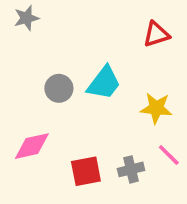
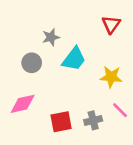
gray star: (26, 18) -> (51, 37), moved
red triangle: (156, 34) -> (111, 24), turned -36
gray circle: (59, 88) -> (32, 63), moved

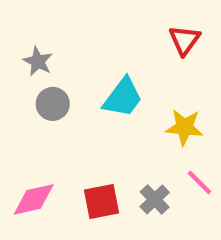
gray star: (51, 37) -> (38, 61), moved, turned -30
pink diamond: (23, 104) -> (34, 199), moved
gray cross: (93, 120) -> (155, 199), turned -30

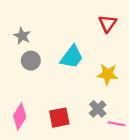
pink line: (199, 182) -> (116, 124), moved, turned -35
pink diamond: (34, 199) -> (20, 116), turned -45
gray cross: (155, 199) -> (98, 109), moved

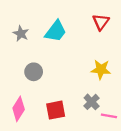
cyan trapezoid: (72, 57) -> (56, 31), moved
gray circle: (31, 61) -> (34, 72), moved

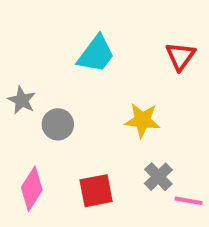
red triangle: (101, 22) -> (180, 56), moved
gray star: (21, 34) -> (22, 100), moved
yellow star: (101, 69) -> (142, 120), moved

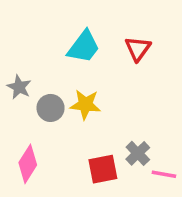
red triangle: (180, 56) -> (138, 49), moved
yellow star: (142, 120) -> (85, 104), moved
red square: (96, 191) -> (103, 169), moved

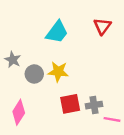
red triangle: (138, 49) -> (102, 26), moved
gray cross: (138, 153) -> (94, 105), turned 35
red square: (103, 169) -> (70, 104), moved

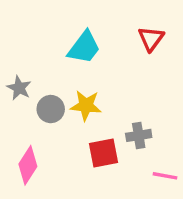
gray cross: (94, 105) -> (139, 135), moved

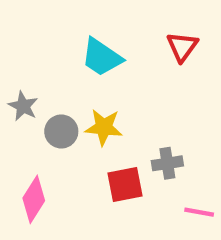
cyan trapezoid: (84, 47) -> (102, 57), turned 87

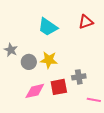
red triangle: (182, 47) -> (86, 22), turned 35
pink diamond: (34, 199) -> (35, 91), moved, turned 45

